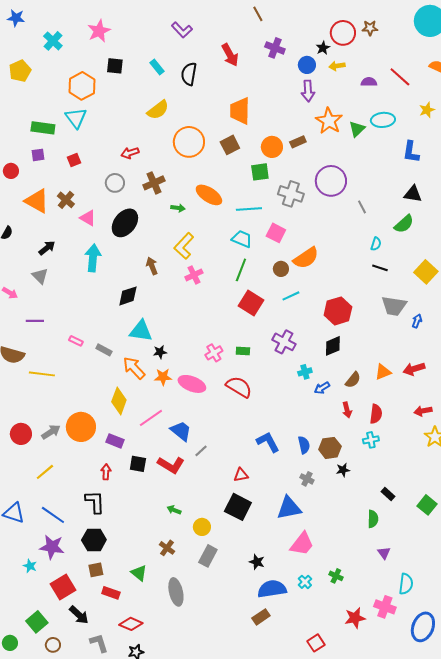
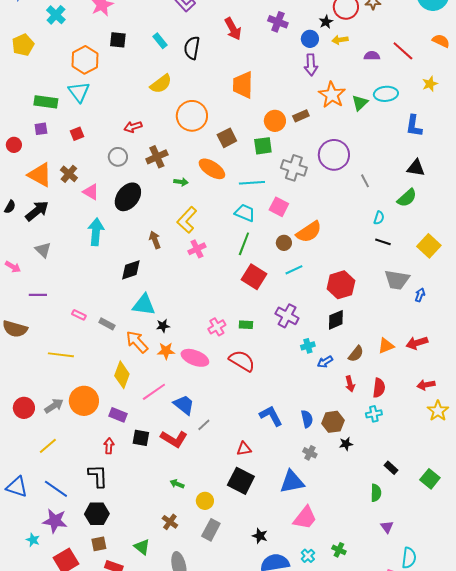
brown square: (230, 145) -> (227, 138), moved
black arrow: (47, 248) -> (37, 211), moved, size x1.4
yellow line: (42, 374) -> (61, 355), moved

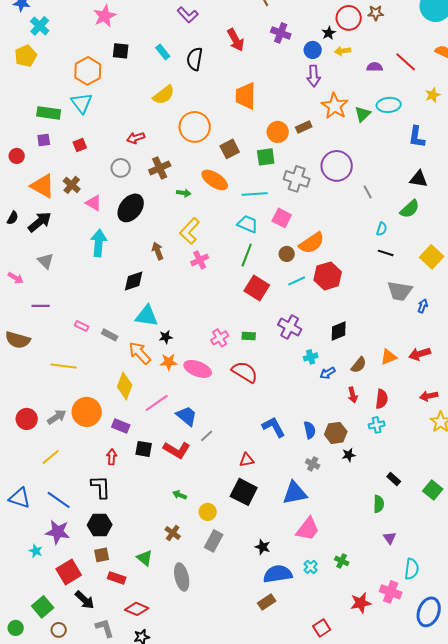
cyan cross: (56, 15) -> (40, 26), moved
red hexagon: (341, 285) -> (328, 276), moved

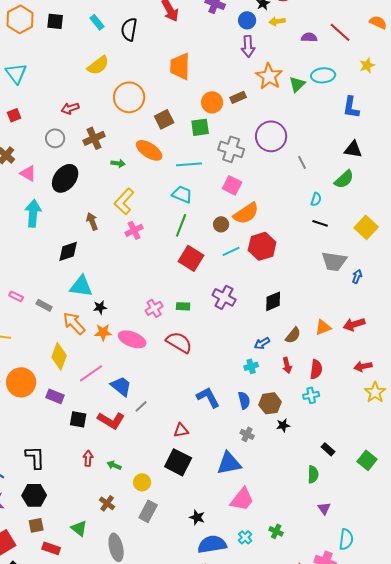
orange hexagon: (88, 71) -> (20, 19), moved
pink square: (282, 218) -> (232, 185), moved
cyan cross: (311, 357) -> (251, 366), moved
red arrow: (112, 457) -> (88, 458), moved

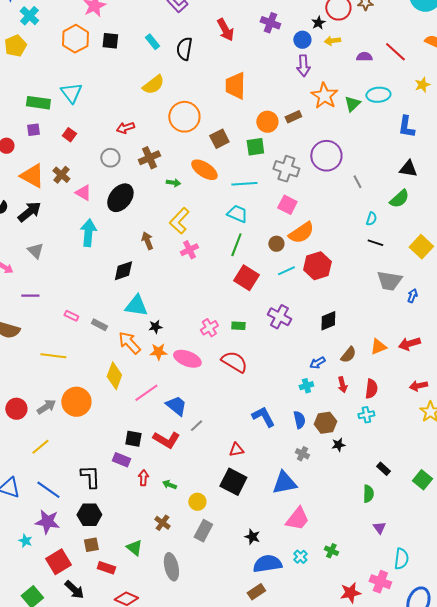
red square: (14, 115) -> (69, 135), turned -32
purple rectangle: (55, 396) -> (121, 460), moved

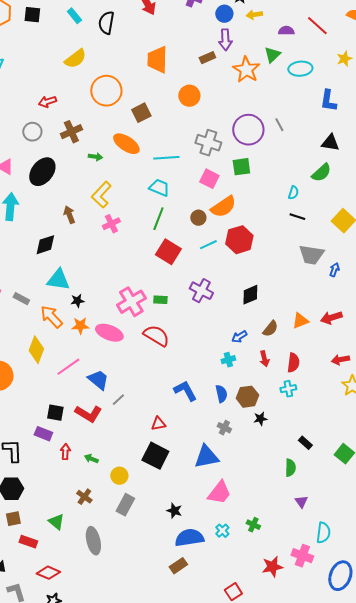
green triangle: (352, 104) -> (272, 55), moved
brown rectangle: (293, 117) -> (207, 58), moved
green square: (255, 147) -> (241, 167), moved
gray line: (357, 182) -> (279, 125), moved
pink cross: (209, 328) -> (131, 302), size x1.6

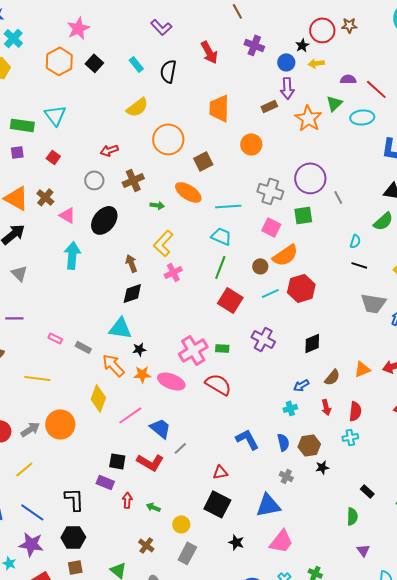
black square: (32, 15) -> (94, 63), turned 36
red line: (317, 26) -> (376, 89), moved
gray line: (279, 125) -> (338, 197), moved
black diamond: (45, 245) -> (132, 293), moved
black star: (174, 511) -> (236, 542), moved

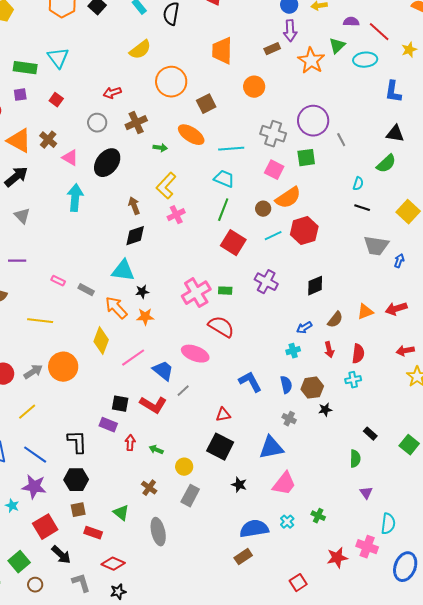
pink ellipse: (171, 381) -> (195, 354), moved

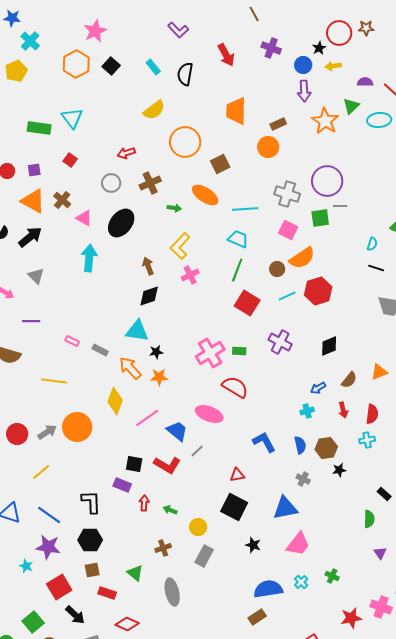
brown rectangle: (272, 49) -> (278, 124), moved
purple square: (20, 95) -> (34, 170), moved
gray line: (341, 140) -> (340, 206), moved, turned -64
brown cross: (149, 488) -> (163, 548), turned 35

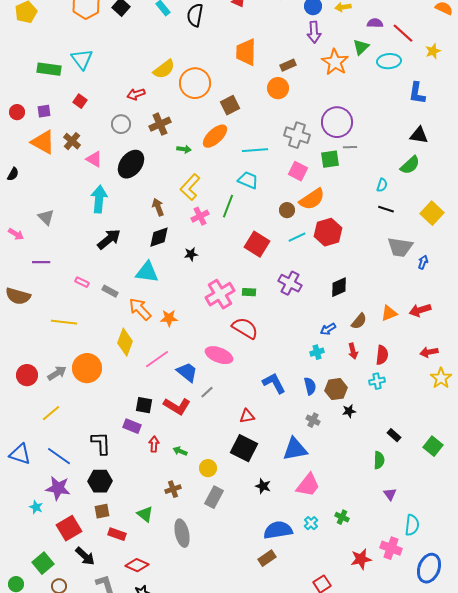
yellow semicircle: (154, 110) -> (164, 69), moved
orange ellipse: (205, 195) -> (215, 136), turned -76
black arrow: (30, 237) -> (109, 239), moved
green line: (237, 270) -> (228, 206), moved
black star: (156, 352) -> (191, 254), moved

